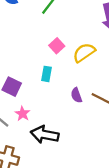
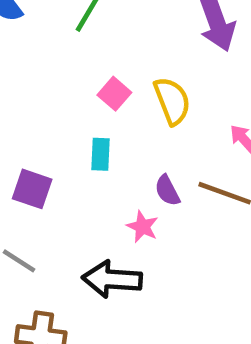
yellow semicircle: (84, 53) -> (172, 101), turned 110
pink star: (22, 114) -> (142, 227), moved

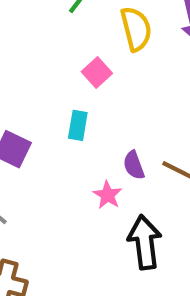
yellow semicircle: (172, 101) -> (136, 29), moved
black arrow: (112, 279) -> (145, 242), moved, turned 72

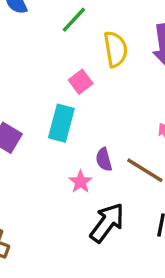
cyan rectangle: (78, 125) -> (61, 123), size x1.5
black arrow: (145, 242) -> (107, 223), turned 39

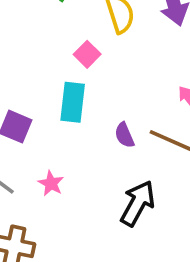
pink star: (80, 182) -> (51, 183), moved

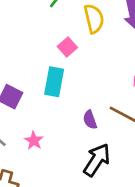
purple semicircle: (124, 135) -> (90, 120), moved

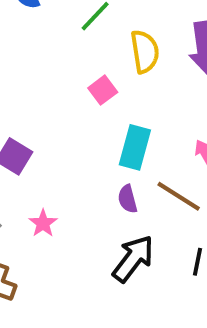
cyan rectangle: (54, 82) -> (135, 147), moved

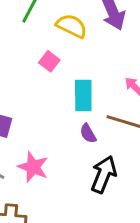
yellow semicircle: (145, 52) -> (72, 26), turned -40
pink star: (43, 223) -> (33, 167), size x1.5

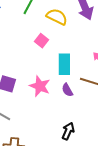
pink star: (33, 167) -> (40, 86), moved
black arrow: (104, 174) -> (68, 131), moved, size x0.7

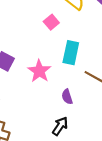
purple semicircle: (67, 90) -> (67, 97), moved

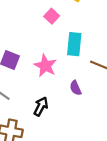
black arrow: (60, 126) -> (41, 106), moved

